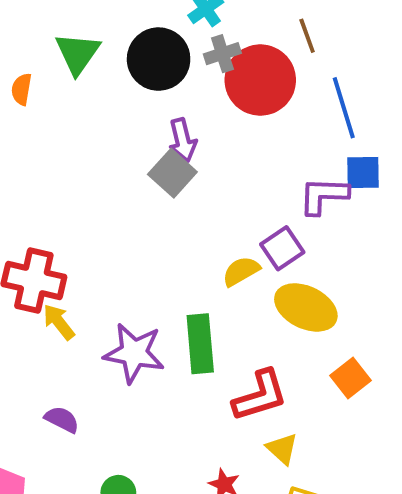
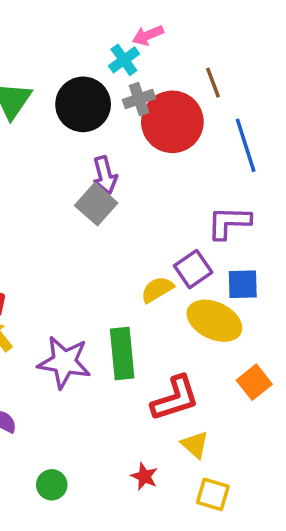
blue square: (363, 173) -> (243, 284), moved

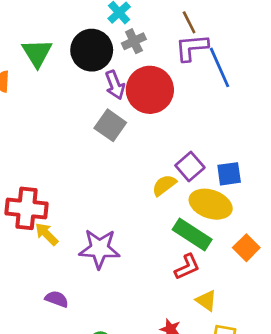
red circle: (172, 122) -> (150, 90), moved
purple arrow: (105, 175) -> (115, 85), moved
purple L-shape: (229, 223) -> (192, 48), moved
green rectangle: (122, 353) -> (192, 234), moved, turned -45
red L-shape: (175, 398) -> (187, 267), size x0.7

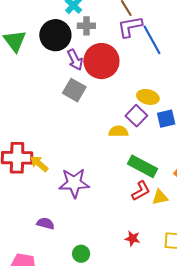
gray cross: (134, 41) -> (86, 26), turned 30
yellow semicircle: (164, 185) -> (118, 131), turned 42
yellow ellipse: (211, 204) -> (148, 97), moved, size x0.7
yellow arrow: (47, 234) -> (39, 164), moved
yellow triangle: (206, 301) -> (160, 197), moved, turned -42

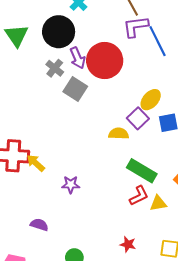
gray cross: (86, 26) -> (55, 68), moved, turned 36
yellow ellipse: (148, 97) -> (151, 100), turned -65
purple star: (74, 183) -> (71, 185), size x0.6

